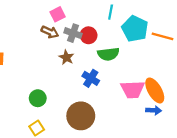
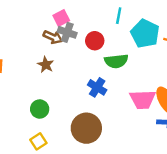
gray cross: (73, 33) -> (67, 32), moved
brown star: (66, 57) -> (46, 65), moved

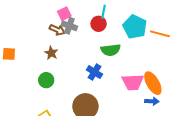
cyan line: (119, 16) -> (104, 12), moved
red circle: (95, 41) -> (99, 24), moved
green circle: (40, 109) -> (46, 80), moved

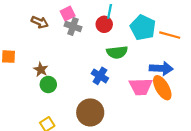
brown arrow: (57, 30) -> (40, 22), moved
brown star: (51, 53) -> (41, 69), moved
blue arrow: (152, 101) -> (161, 68), moved, size x1.5

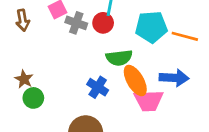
brown arrow: (40, 22) -> (23, 20), turned 56
gray cross: (73, 26) -> (76, 23), moved
cyan pentagon: (143, 28) -> (151, 27), turned -30
orange ellipse: (162, 88) -> (135, 81), moved

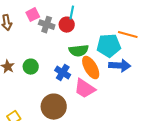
cyan pentagon: (151, 27) -> (109, 46), moved
green circle: (33, 98) -> (31, 67), moved
pink trapezoid: (149, 101) -> (85, 89), moved, turned 35

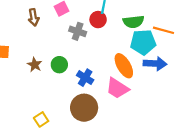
gray cross: (47, 25) -> (78, 31), moved
green semicircle: (79, 51) -> (134, 22), moved
blue cross: (63, 73) -> (85, 78), moved

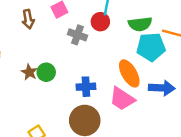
blue arrow: (155, 64) -> (162, 88), moved
green circle: (59, 65) -> (46, 72), moved
blue cross: (85, 78) -> (86, 87), turned -35

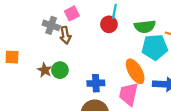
brown arrow: (28, 19) -> (65, 35), moved
gray cross: (77, 35) -> (51, 25), moved
pink trapezoid: (122, 99) -> (129, 94), turned 70

